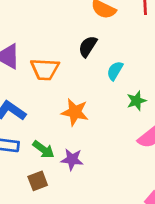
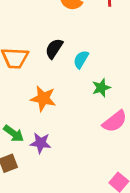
black semicircle: (88, 46) -> (54, 49), moved

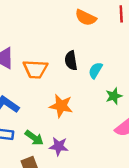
black semicircle: (54, 49) -> (71, 60), turned -42

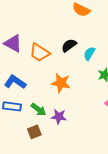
black semicircle: (71, 60) -> (69, 45), turned 63
orange trapezoid: (35, 69) -> (39, 53), turned 30

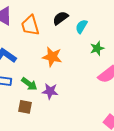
orange trapezoid: (39, 53) -> (30, 25), turned 40
brown square: (34, 132) -> (25, 107), turned 32

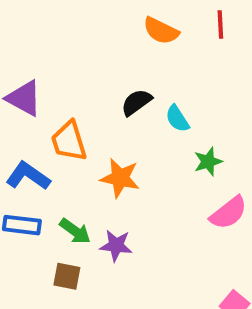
orange trapezoid: (30, 25) -> (69, 141), moved
cyan semicircle: (81, 26) -> (177, 119), turned -64

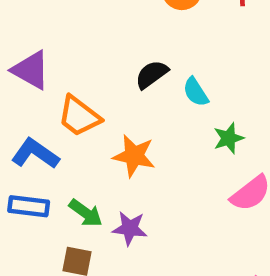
orange trapezoid: (69, 141) -> (79, 116), turned -36

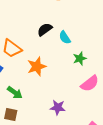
orange star: (134, 156) -> (37, 66), turned -30
purple star: (130, 228) -> (58, 107), moved

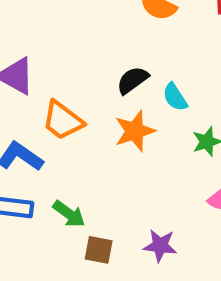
orange star: (37, 66) -> (135, 131), moved
brown square: (11, 114) -> (99, 250), moved

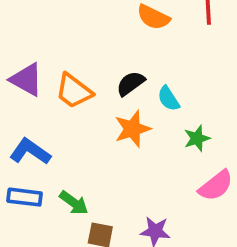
orange trapezoid: (63, 120) -> (74, 91), moved

